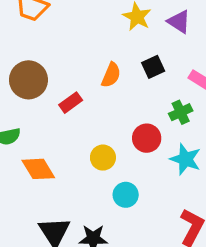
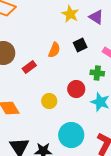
green cross: (181, 112) -> (97, 73), turned 32
cyan circle: (126, 195) -> (71, 135), moved, size x1.6

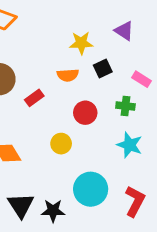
yellow star: (70, 14) -> (81, 43), moved, turned -30
orange semicircle: (54, 50) -> (68, 75), turned 63
red circle: (76, 89) -> (85, 113), moved

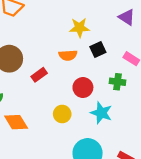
purple triangle: (124, 31) -> (127, 17), moved
cyan star: (130, 145) -> (101, 113), moved

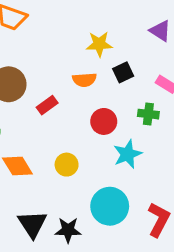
cyan star: (101, 113) -> (128, 154), turned 30
yellow circle: (62, 114) -> (67, 165), moved

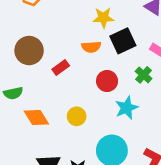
black square: (123, 72) -> (123, 41), size x1.5
green cross: (148, 114) -> (144, 75), turned 35

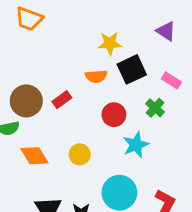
brown circle: (29, 51) -> (26, 101), moved

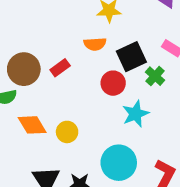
black square: (132, 69) -> (131, 57), moved
yellow circle: (80, 154) -> (67, 132), moved

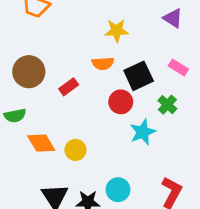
brown circle: (24, 69) -> (29, 72), moved
green cross: (155, 76) -> (167, 105), moved
cyan circle: (119, 163) -> (118, 190), moved, size x0.7

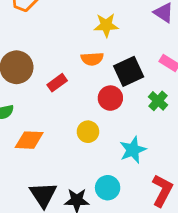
cyan star: (143, 132) -> (133, 150), moved
orange diamond: (41, 143) -> (29, 140), turned -56
yellow circle: (75, 150) -> (88, 132), moved

